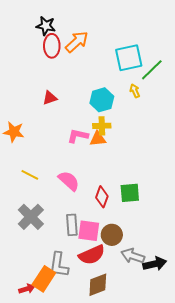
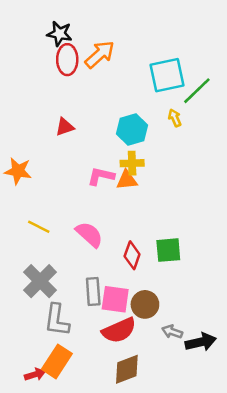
gray arrow: (133, 256) -> (172, 332), size x0.7
gray L-shape: (59, 265) -> (57, 320), moved

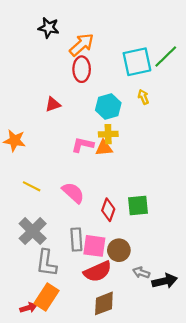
red ellipse: (67, 60) -> (82, 69), moved
green line: (197, 91) -> (166, 56), moved

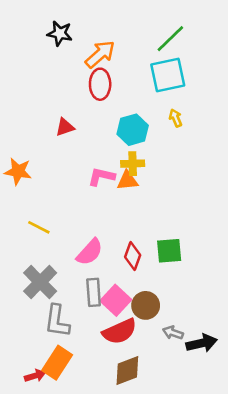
green line: (166, 56) -> (170, 39), moved
pink semicircle: (73, 193) -> (90, 252), moved, turned 90
pink square: (94, 246) -> (116, 300), turned 35

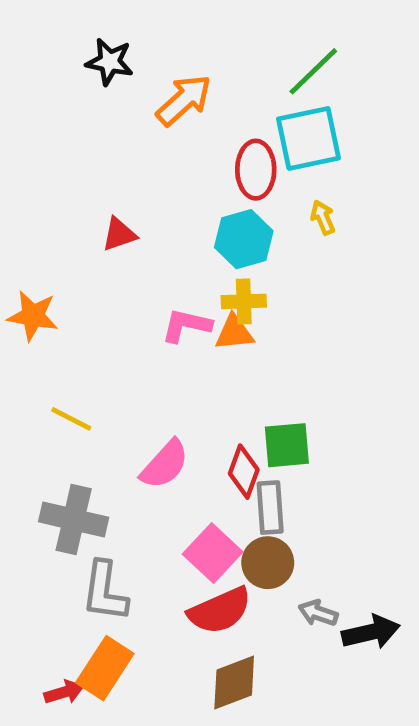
red ellipse: (100, 84) -> (256, 170), moved
green square: (169, 251) -> (287, 445), moved
gray cross: (40, 282) -> (74, 520), turned -32
gray rectangle: (94, 292) -> (270, 508), moved

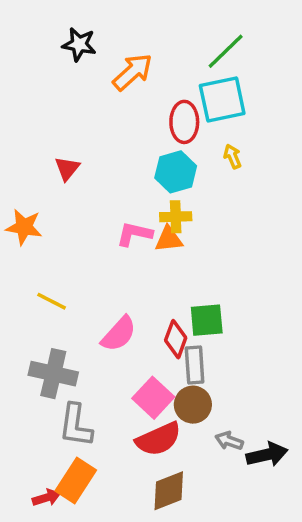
red triangle: (119, 234) -> (67, 168), moved, turned -32

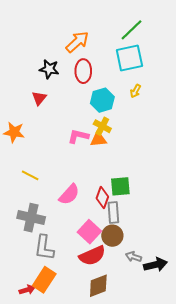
black star: (79, 44) -> (49, 69), moved
red ellipse: (184, 122) -> (83, 71), moved
yellow arrow: (233, 156) -> (135, 91), turned -128
yellow cross: (176, 217) -> (102, 126), turned 30

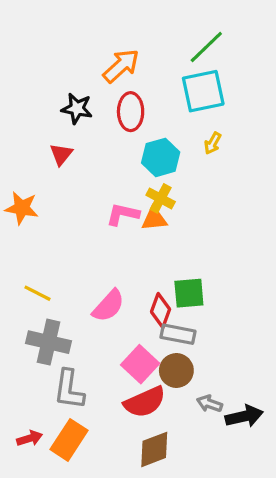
yellow line: (30, 175) -> (37, 293), moved
gray rectangle: (113, 213) -> (178, 334), turned -75
red arrow: (27, 290) -> (30, 438), moved

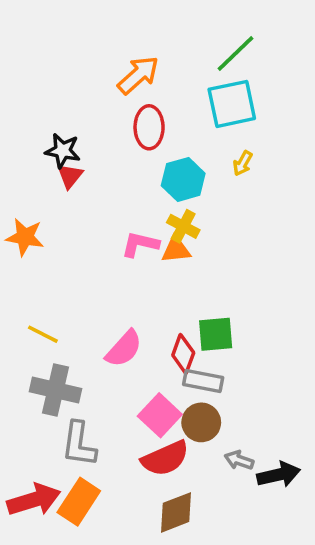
black star: (77, 108) -> (63, 151), moved
red arrow: (30, 438) -> (34, 500), size x1.8

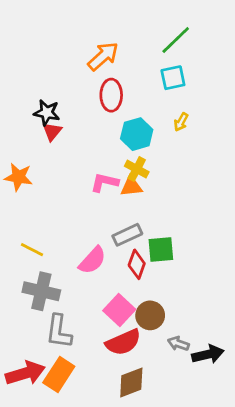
cyan square: (232, 104) -> (173, 78), size x0.7
gray rectangle: (203, 381) -> (127, 235), moved, turned -36

